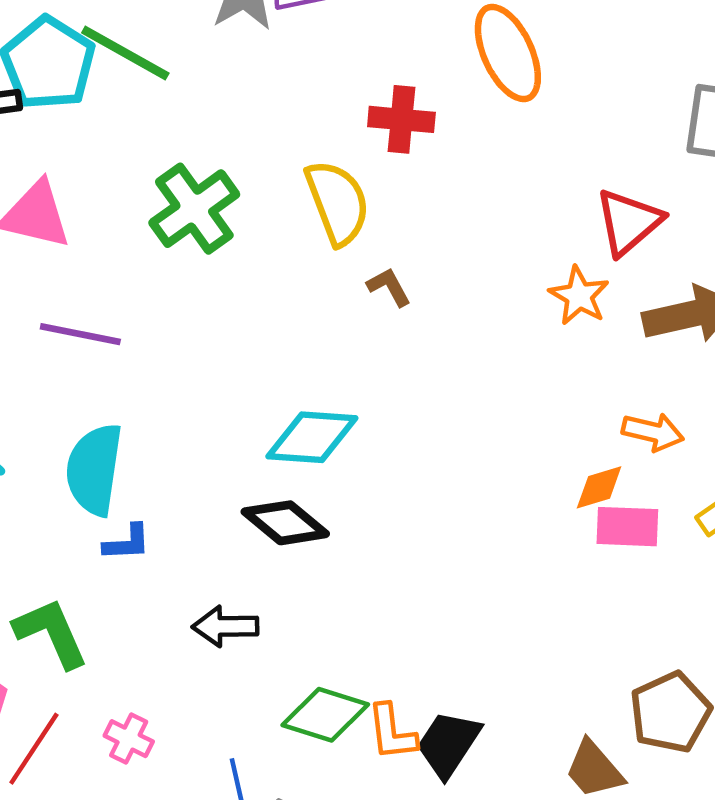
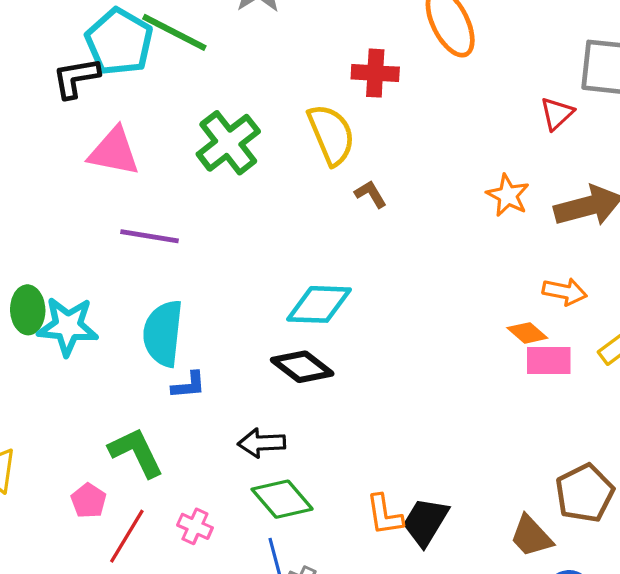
red triangle: (629, 222) -> (557, 114), moved, size x0.7
orange diamond: (599, 487) -> (527, 333), turned 60
green diamond: (325, 715) -> (282, 499), moved, turned 34

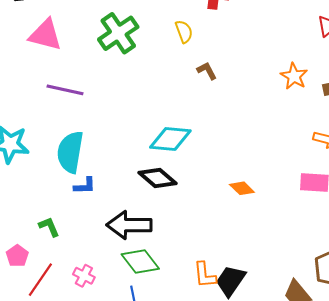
yellow semicircle: (331, 135) -> (184, 32), size x0.6
orange diamond: (527, 333) -> (242, 188), moved
black arrow: (262, 443) -> (129, 225), size x1.5
green L-shape: (136, 452) -> (49, 227), size x0.6

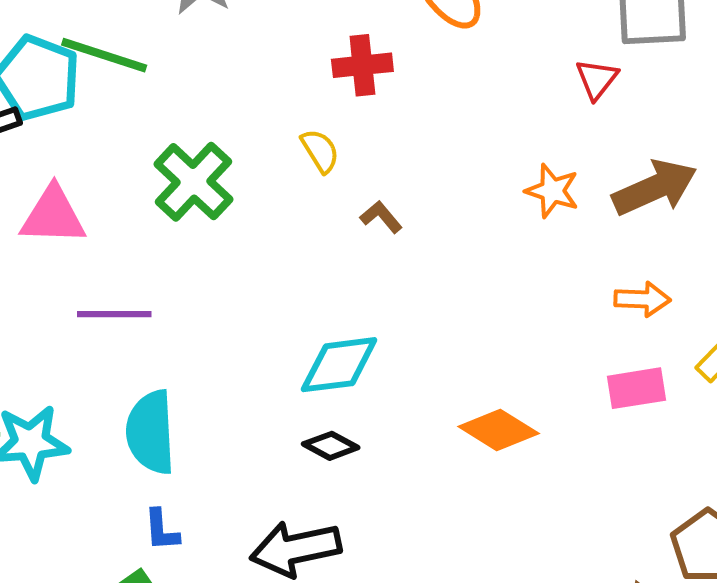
black diamond: (157, 178) -> (331, 446), size x0.7
blue L-shape: (85, 186) -> (162, 530), moved, turned 100
orange diamond: (242, 188) -> (499, 430), size x1.5

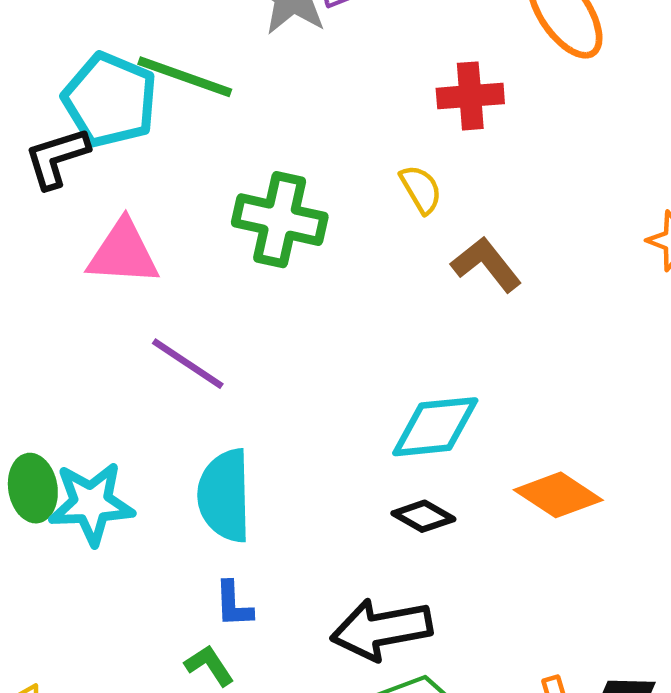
green cross: (193, 182) -> (280, 220), turned -32
brown L-shape: (381, 217) -> (486, 264), size x1.5
purple line: (114, 314) -> (188, 364), turned 32
orange diamond: (499, 430) -> (558, 495), moved

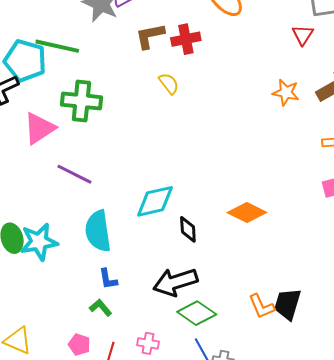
green cross: (280, 220) -> (82, 101), moved
pink triangle: (123, 253) -> (39, 128), turned -30
brown L-shape: (486, 264) -> (150, 36), moved, turned -56
cyan diamond: (435, 427) -> (155, 201), moved
black diamond: (423, 516) -> (188, 229), turned 64

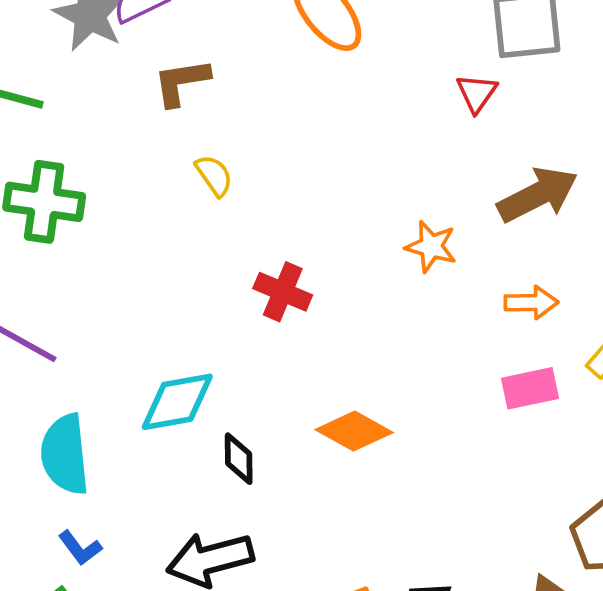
red cross: (186, 39) -> (283, 292), moved, turned 32
orange star: (286, 92) -> (431, 247), moved
blue L-shape: (108, 279) -> (80, 548), turned -30

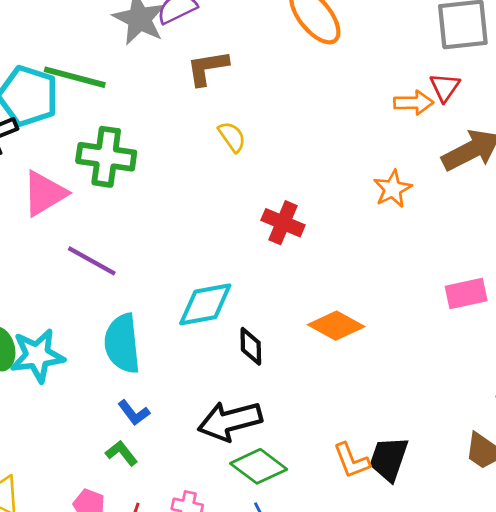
red triangle: (477, 93) -> (445, 87), moved
orange star: (431, 247) -> (393, 189), turned 30
orange arrow: (531, 303) -> (414, 103), moved

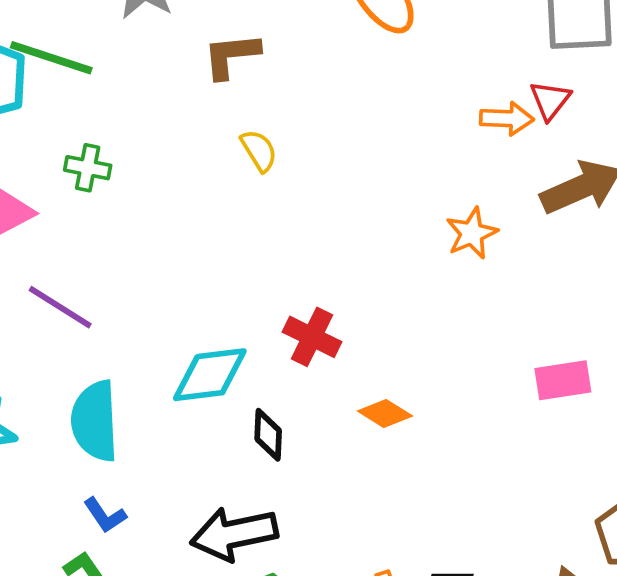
green cross: (106, 157) -> (88, 168), size x0.6
red cross: (283, 223) -> (312, 337), moved
orange diamond: (336, 326) -> (385, 413), size x0.7

